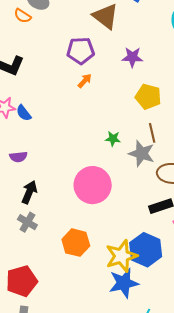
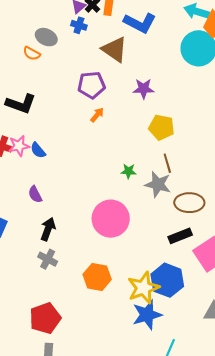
purple semicircle: (18, 157) -> (35, 194), turned 72

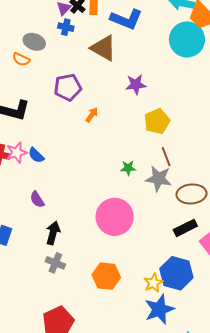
purple pentagon: (91, 85) -> (68, 87), moved
yellow pentagon: (161, 127) -> (157, 121), turned -30
yellow star: (143, 288) -> (153, 283), size x0.6

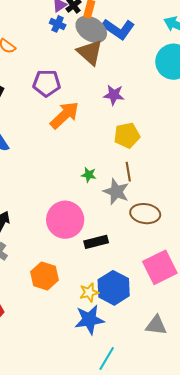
gray ellipse: (34, 42) -> (91, 29), moved, size x1.4
orange arrow: (92, 115) -> (65, 115), size x2.0
black rectangle: (185, 228) -> (96, 242), moved

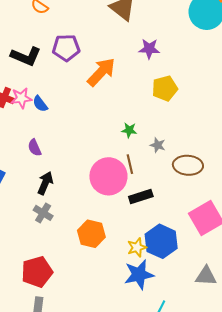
purple pentagon: (47, 83) -> (66, 48), moved
brown line: (128, 172) -> (130, 164), moved
gray star: (116, 192) -> (158, 145), size x0.6

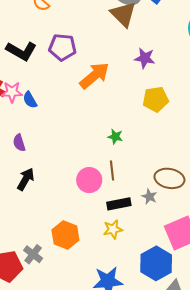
gray star: (158, 145) -> (149, 197), moved
pink circle: (108, 176) -> (89, 180), size x0.7
gray cross: (43, 213) -> (33, 254), moved
blue hexagon: (161, 241) -> (156, 263), moved
yellow star: (137, 247) -> (113, 229), moved

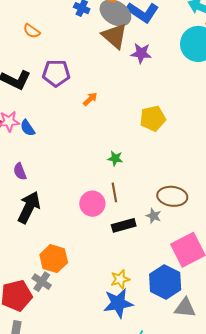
purple star: (145, 58) -> (141, 53), moved
orange arrow: (94, 76) -> (90, 99), size x0.5
black arrow: (26, 179) -> (29, 207), size x1.4
yellow star: (113, 229) -> (120, 279), moved
orange hexagon: (65, 235) -> (54, 259), moved

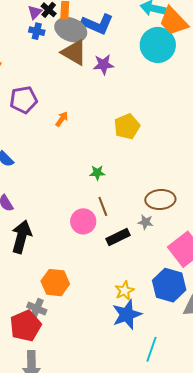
gray cross: (42, 282) -> (37, 309), moved

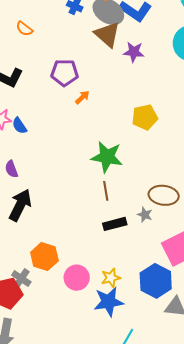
purple pentagon: (24, 100) -> (65, 73), moved
green star: (97, 173) -> (107, 157), size x2.0
pink circle: (83, 221) -> (77, 278), moved

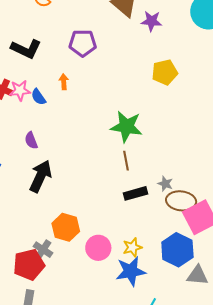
orange arrow: (82, 97) -> (64, 82), moved, turned -49
yellow pentagon: (145, 117) -> (165, 72), moved
brown ellipse: (164, 195) -> (181, 201), moved

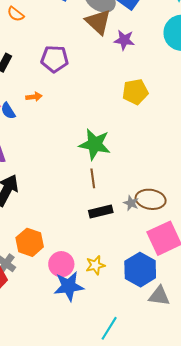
orange arrow: (64, 82) -> (34, 97), turned 84
brown ellipse: (181, 201) -> (151, 199), moved
blue star: (131, 271) -> (69, 286), moved

